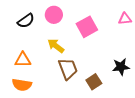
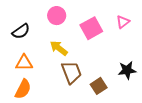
pink triangle: (125, 19) -> (123, 22), moved, turned -32
black semicircle: (26, 21) -> (21, 31), moved
orange semicircle: (22, 85) -> (23, 89), turned -72

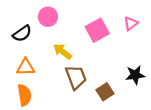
pink circle: (57, 16) -> (48, 17), moved
orange semicircle: (23, 89) -> (24, 95), turned -36

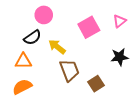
black semicircle: (22, 34) -> (32, 37), moved
black star: (135, 75) -> (120, 57), moved
orange semicircle: (24, 95) -> (22, 87), turned -108

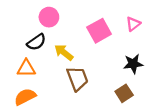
brown square: (96, 84) -> (124, 93), moved

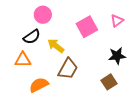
brown trapezoid: (77, 79) -> (68, 69), turned 50
orange semicircle: (25, 97) -> (39, 85), moved

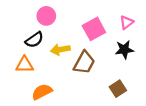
yellow arrow: (56, 46) -> (60, 50), turned -48
black star: (117, 56) -> (124, 50), moved
brown trapezoid: (68, 69) -> (84, 63), moved

